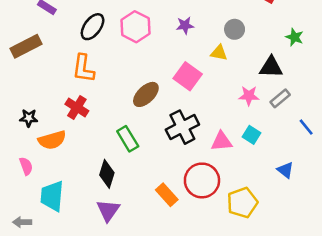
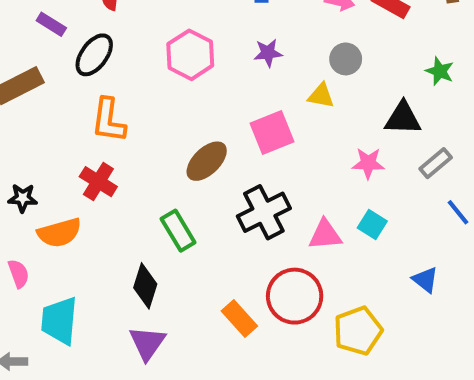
black ellipse: (93, 27) -> (94, 55), moved
pink square: (188, 76) -> (272, 133), turned 32
gray rectangle: (280, 98) -> (436, 163), moved

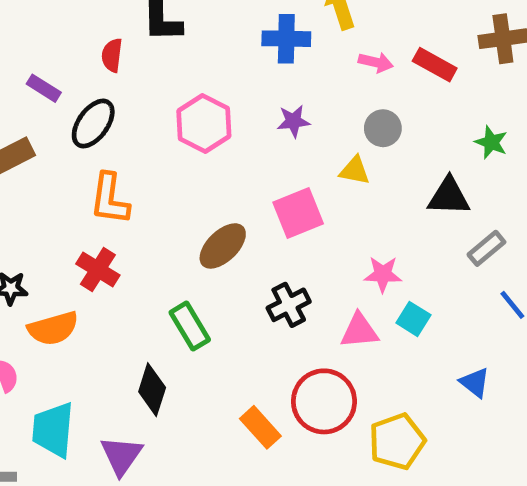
pink star: (368, 163) -> (383, 274), moved
black cross: (264, 212) -> (289, 305), size x0.7
purple triangle: (147, 343) -> (121, 456), moved

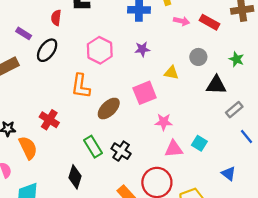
gray circle: (383, 128) -> (198, 57), moved
orange L-shape: (110, 199) -> (81, 86), moved
pink star: (383, 274) -> (164, 122), moved
black cross: (289, 305) -> (121, 151), moved, turned -30
orange semicircle: (53, 328) -> (28, 148), turned -100

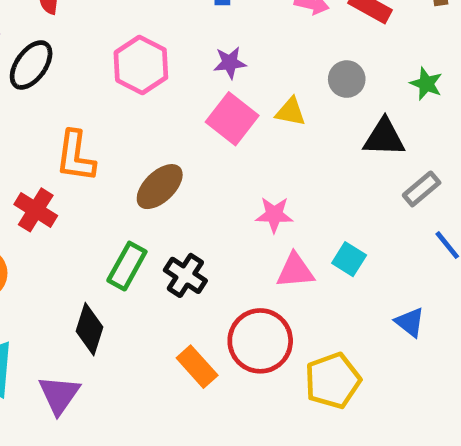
orange L-shape: (81, 86) -> (75, 156), moved
pink square: (145, 93) -> (232, 119), moved, turned -30
green rectangle: (93, 147) -> (127, 266), turned 60

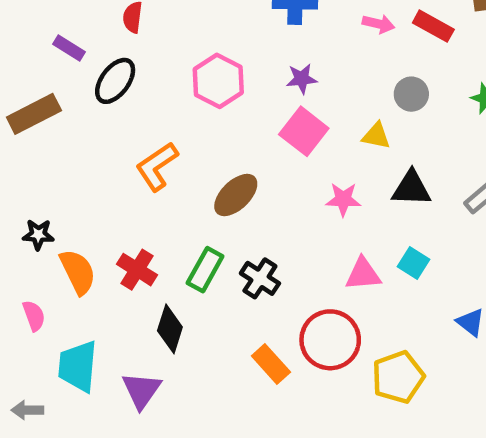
yellow triangle: (291, 112) -> (376, 136), moved
black triangle: (384, 137) -> (411, 188), moved
orange L-shape: (75, 156) -> (157, 166), turned 48
red cross: (36, 210) -> (137, 270), moved
pink star: (274, 215) -> (343, 199), moved

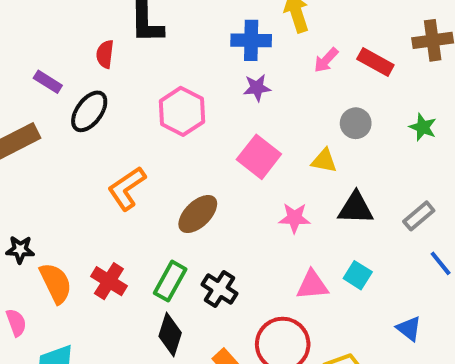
pink arrow: (378, 24) -> (326, 60), turned 120
purple star: (302, 79) -> (257, 88), moved
black diamond: (170, 329) -> (170, 334), moved

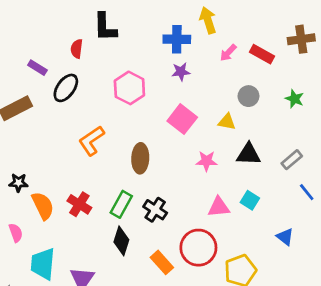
brown ellipse: (198, 214) -> (140, 158), turned -44

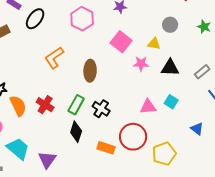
pink star: (207, 161) -> (141, 64), moved
orange rectangle: (162, 262) -> (106, 148), turned -30
cyan trapezoid: (43, 264) -> (18, 149), turned 125

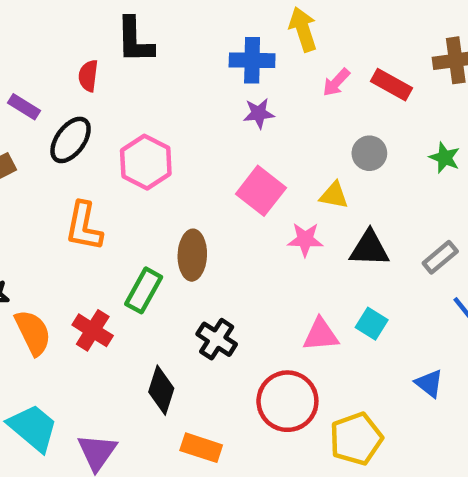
pink hexagon: (82, 19) -> (146, 162), moved
orange L-shape: (54, 58) -> (84, 226), moved, turned -45
green rectangle: (76, 105) -> (144, 290), moved
orange rectangle: (106, 148) -> (201, 448), moved

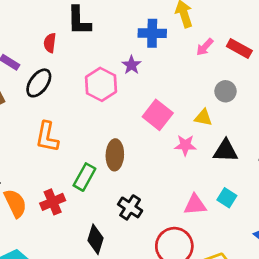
purple star: (259, 113) -> (131, 65), moved, turned -30
pink hexagon: (146, 162) -> (101, 84), moved
red cross: (93, 330) -> (53, 202), turned 35

